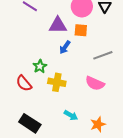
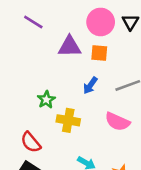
blue arrow: (65, 47) -> (90, 85), moved
red semicircle: (24, 83) -> (31, 142), moved

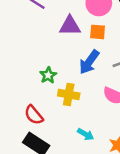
blue arrow: (90, 85) -> (89, 62), size x1.5

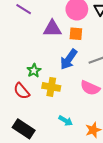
red semicircle: (34, 115) -> (22, 91), moved

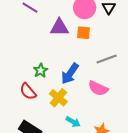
blue arrow: (69, 59) -> (70, 74), moved
yellow cross: (51, 87) -> (58, 98), moved, turned 30

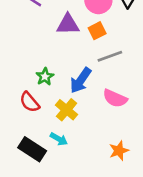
orange square: (84, 33) -> (97, 31), turned -32
gray line: (107, 59) -> (110, 56), moved
cyan arrow: (73, 122) -> (59, 139), moved

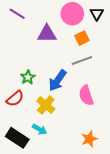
orange square: (97, 31) -> (82, 38), moved
pink semicircle: (115, 98) -> (86, 95), turned 48
red semicircle: (30, 102) -> (15, 99), turned -90

